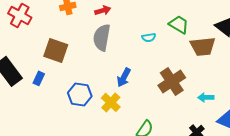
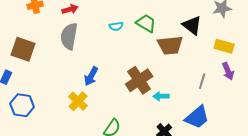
cyan semicircle: (149, 37) -> (116, 26), moved
blue hexagon: (80, 94) -> (22, 105), moved
cyan arrow: (206, 97) -> (161, 96), moved

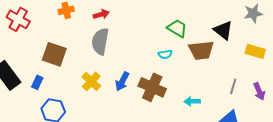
cyan semicircle: (116, 26) -> (165, 54), moved
purple arrow: (228, 71) -> (259, 91), moved
brown cross: (139, 80) -> (152, 87), moved, turned -32
yellow cross: (78, 101) -> (91, 81), moved

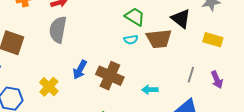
cyan semicircle: (165, 54) -> (131, 40), moved
yellow cross: (91, 81) -> (49, 87), moved

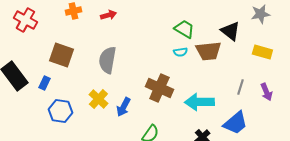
gray semicircle: (58, 30) -> (107, 60), moved
blue arrow: (80, 70) -> (123, 107), moved
cyan arrow: (150, 90) -> (199, 102), size x1.8

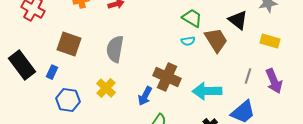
brown trapezoid: (208, 51) -> (216, 40), turned -116
purple arrow: (266, 92) -> (274, 81), size x1.4
blue arrow: (123, 107) -> (145, 96), moved

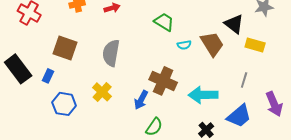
green trapezoid: (192, 18) -> (164, 22), moved
yellow rectangle: (270, 41) -> (255, 45), moved
purple arrow: (274, 81) -> (274, 104), moved

